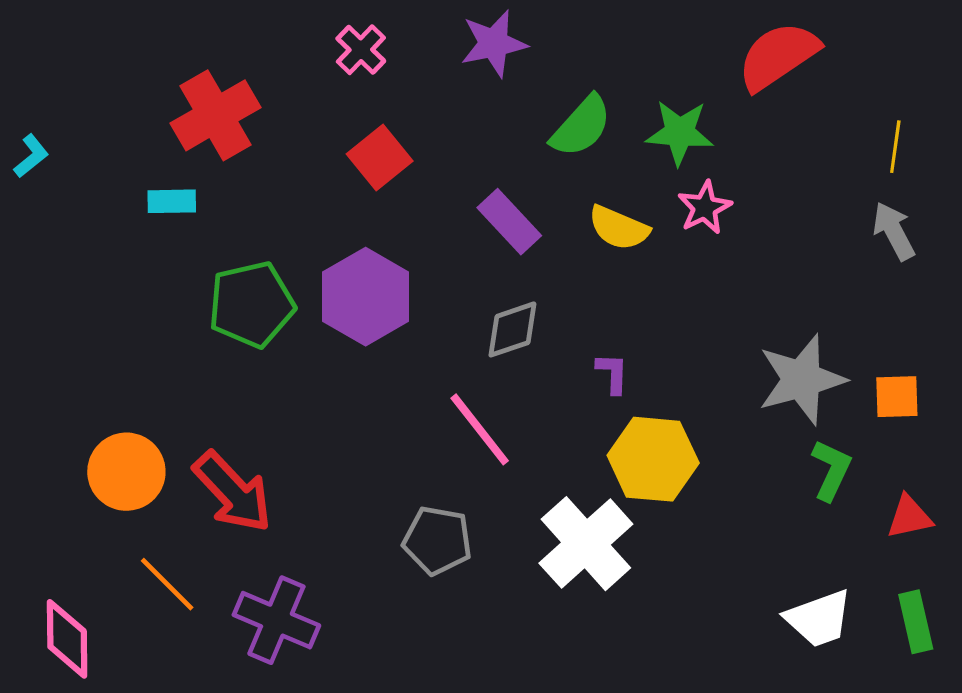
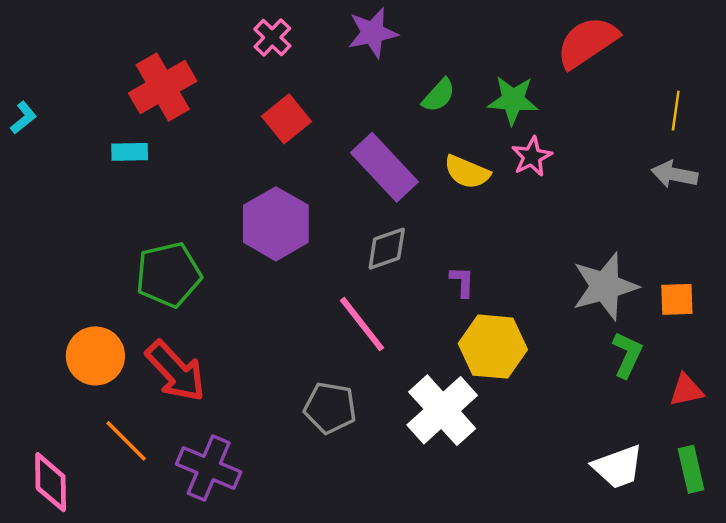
green semicircle: (581, 126) -> (439, 95), size x0.7
purple rectangle: (509, 222) -> (384, 167), size x1.4
gray arrow: (894, 231) -> (675, 174), turned -51
green pentagon: (251, 304) -> (169, 275), moved

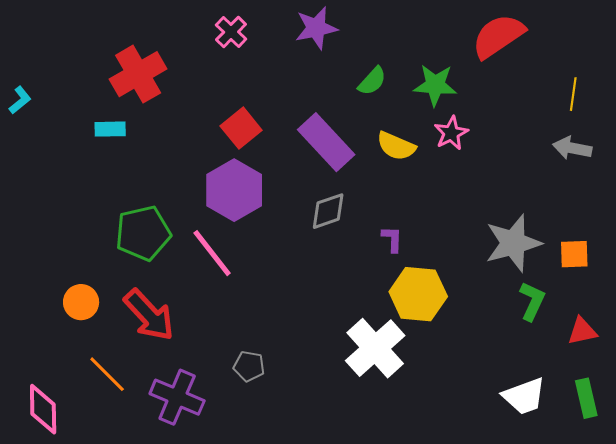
red square: (286, 119) -> (241, 128), moved
pink line: (362, 324) -> (212, 253), moved
orange circle: (95, 356) -> (81, 302), size x0.7
gray pentagon: (330, 408) -> (249, 366), moved, size x0.7

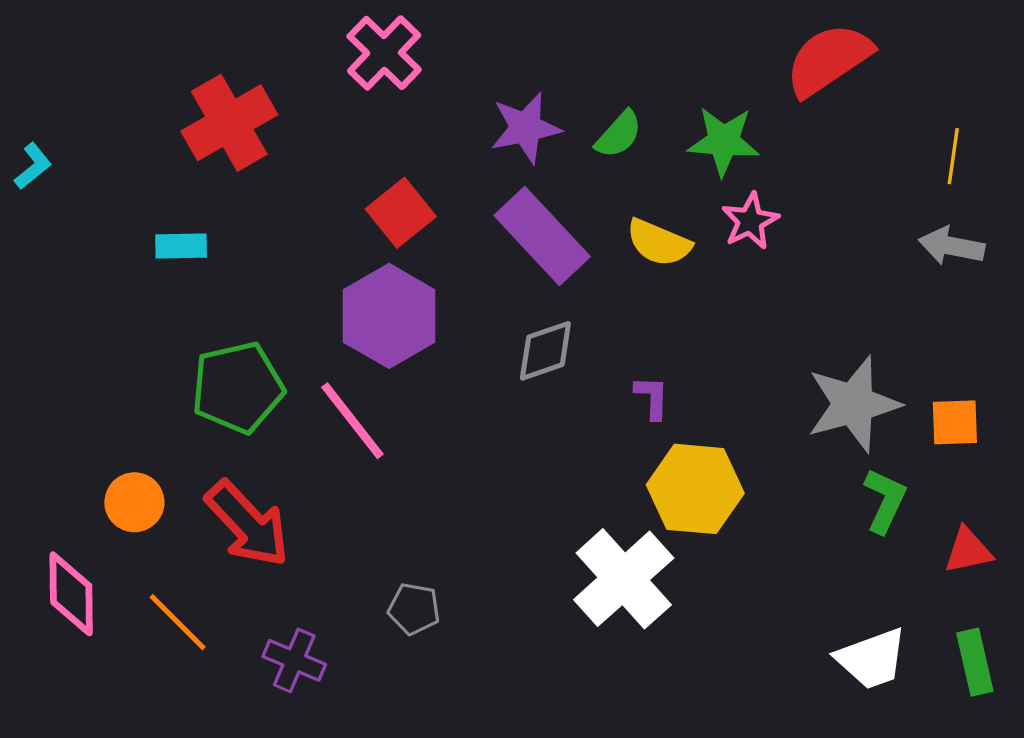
purple star: (316, 28) -> (526, 128), moved
pink cross: (231, 32) -> (384, 53), size x1.4
cyan rectangle: (110, 129) -> (181, 246), moved
purple cross: (177, 397) -> (294, 660), size x0.7
pink diamond: (43, 409) -> (71, 594), moved

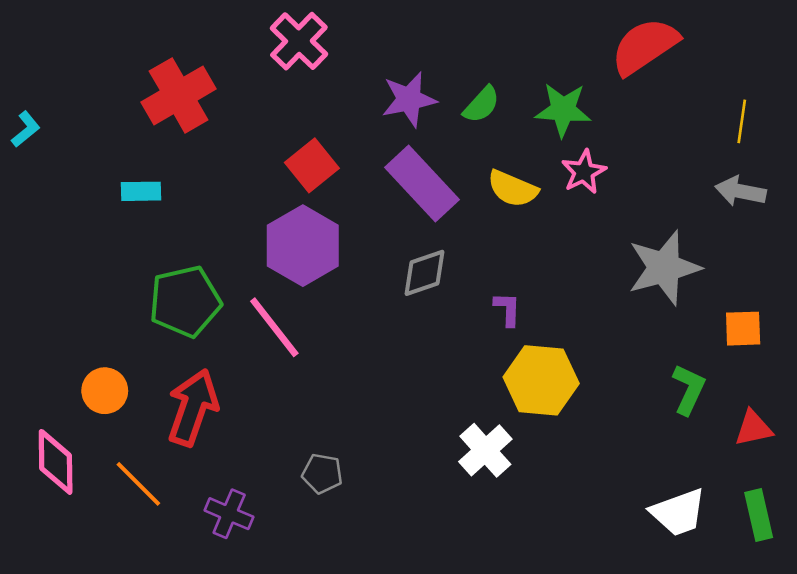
gray star: (853, 404) -> (664, 268), moved
red arrow: (248, 524) -> (193, 408), turned -118
white cross: (624, 579) -> (485, 450), size x0.7

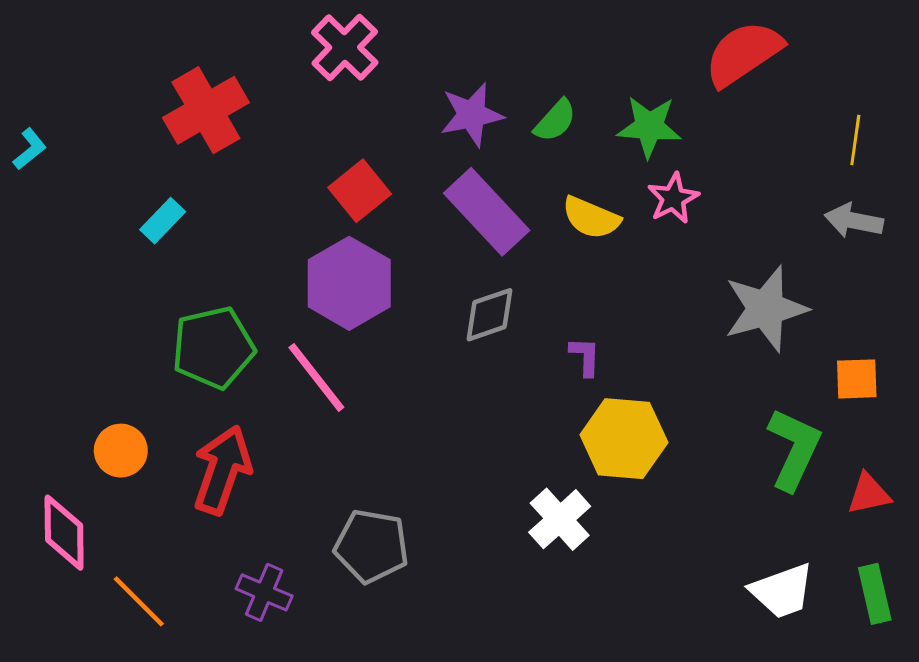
cyan rectangle: (141, 191) -> (163, 221), turned -45
green L-shape: (689, 389) -> (794, 449), size x1.4
gray pentagon: (322, 474) -> (372, 546), size x1.6
orange line: (138, 484) -> (139, 601), moved

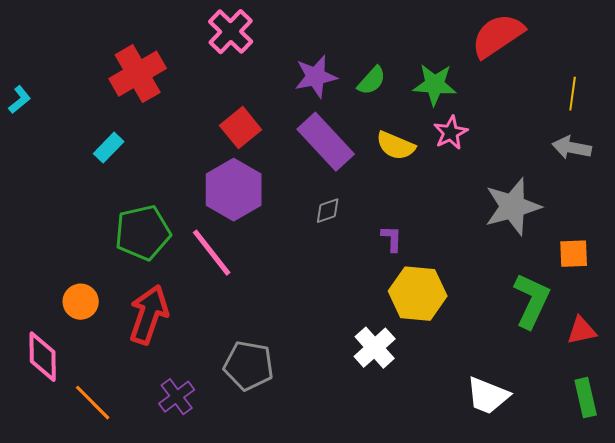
gray diamond: (490, 315) -> (328, 211), size x0.7
white trapezoid: (782, 591) -> (488, 396), moved, turned 42
purple cross: (264, 592) -> (177, 397), turned 30

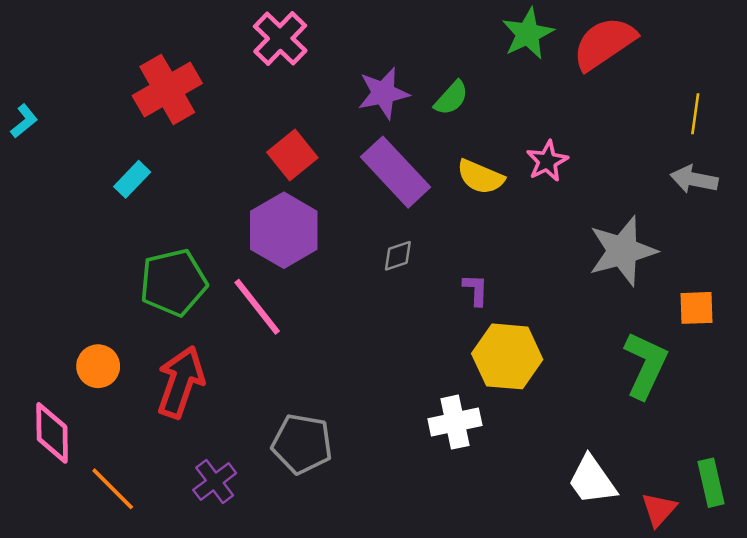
green star: (435, 85) -> (528, 34), moved, turned -30
red triangle: (582, 331) -> (659, 509), moved, turned -36
white cross: (375, 348) -> (455, 422), turned 30
white trapezoid: (488, 396) -> (592, 480), turned 33

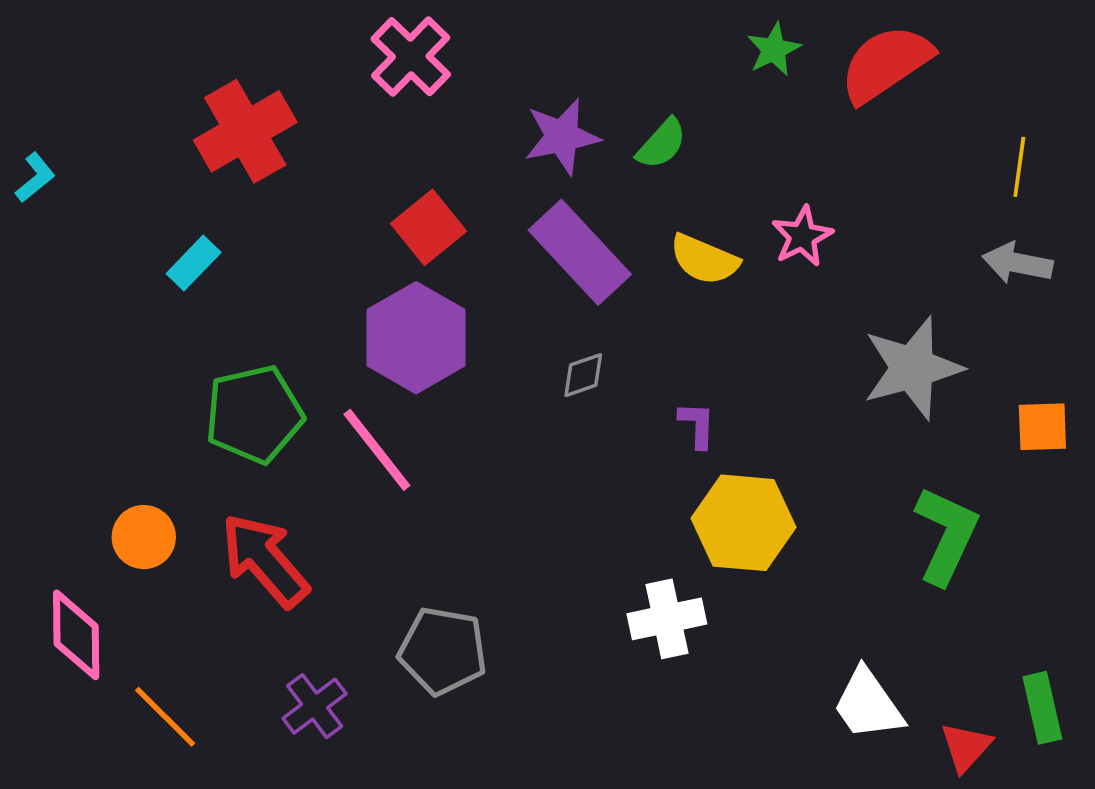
green star: (528, 34) -> (774, 49), size x0.7
orange square: (696, 308) -> (1042, 427), moved
red arrow: (181, 382) -> (265, 560), turned -60

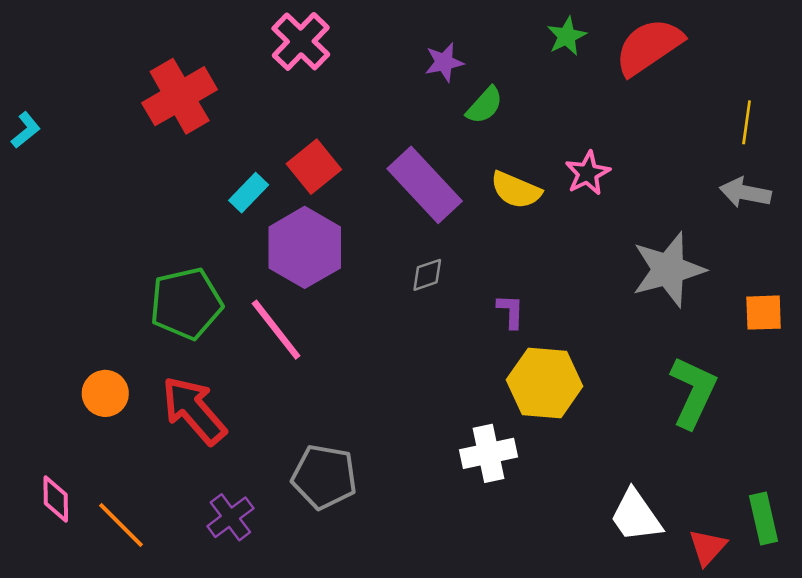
purple star: (562, 137) -> (444, 62), moved, size x0.7
cyan rectangle: (194, 263) -> (249, 193), moved
pink diamond: (76, 635) -> (56, 499), moved, size x0.7

